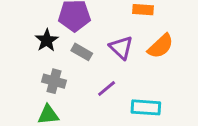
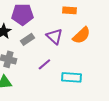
gray rectangle: (82, 52) -> (27, 39), turned -64

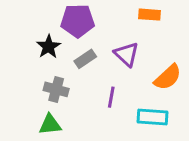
orange semicircle: (81, 35) -> (168, 77), moved
purple line: (44, 64) -> (111, 97), turned -40

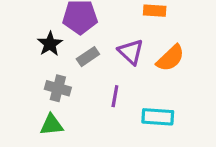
orange semicircle: (168, 77) -> (170, 58), moved

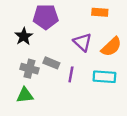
gray rectangle: (88, 57) -> (51, 63), moved, turned 56
cyan rectangle: (158, 117) -> (104, 77), moved

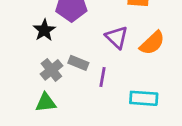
gray cross: (29, 69) -> (51, 70), turned 36
cyan rectangle: (104, 77) -> (144, 98), moved

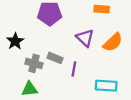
black star: (44, 30) -> (15, 41), moved
gray cross: (51, 70) -> (34, 63), turned -35

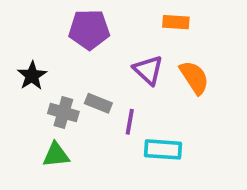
orange semicircle: (113, 42) -> (194, 77), turned -80
cyan rectangle: (106, 86) -> (163, 149), moved

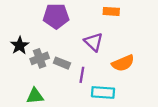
orange semicircle: (194, 77) -> (123, 63), moved, turned 100
gray cross: (63, 113) -> (40, 58), moved, turned -36

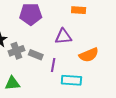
purple triangle: (94, 42) -> (63, 37), turned -48

